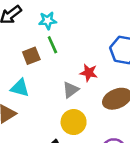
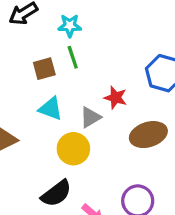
cyan triangle: (20, 88) -> (51, 109), moved
yellow circle: (74, 122) -> (73, 149), moved

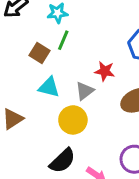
green line: (73, 57) -> (63, 40), turned 48
brown square: (44, 69) -> (40, 53), turned -36

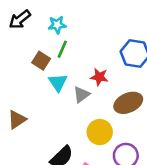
cyan triangle: (49, 87) -> (58, 83), moved, turned 42
yellow circle: (73, 120) -> (100, 132), moved

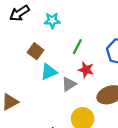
green line: (62, 49) -> (77, 47), moved
cyan triangle: (58, 83) -> (49, 72), turned 36

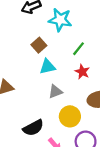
cyan star: (52, 20) -> (60, 20), size x1.5
gray triangle: (69, 84) -> (55, 91), moved

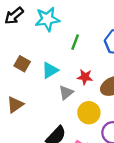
brown square: (39, 45) -> (22, 64), moved
red star: (82, 72) -> (85, 77), moved

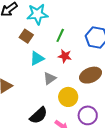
brown square: (22, 64) -> (26, 36), moved
red star: (85, 77) -> (65, 56), moved

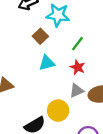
gray triangle: (50, 78) -> (77, 91), moved
yellow circle: (68, 97) -> (58, 111), moved

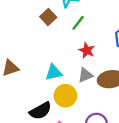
green line: (77, 44) -> (78, 23), moved
cyan triangle: (47, 63) -> (54, 72), moved

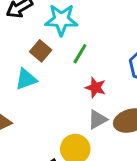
cyan triangle: (54, 72) -> (26, 79), moved

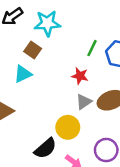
green line: (80, 54) -> (92, 48), moved

